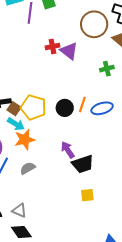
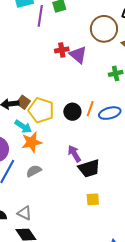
brown square: (14, 109) -> (23, 102), moved

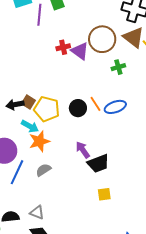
brown circle: (104, 29) -> (102, 39), moved
orange line: (90, 109) -> (95, 104), turned -49

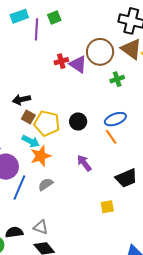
orange line: (95, 104) -> (111, 137), moved
black arrow: (15, 105) -> (22, 99), moved
black trapezoid: (98, 163) -> (126, 178), moved

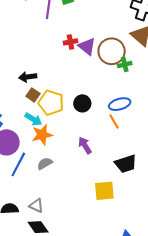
brown circle: (100, 52) -> (112, 51), moved
yellow square: (107, 207) -> (104, 191), size x1.5

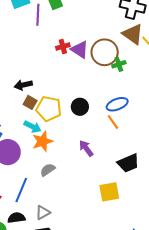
blue line: (18, 164) -> (21, 190), moved
gray triangle: (36, 206) -> (43, 213), turned -49

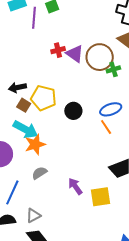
yellow pentagon: (49, 109) -> (43, 98), moved
cyan arrow: (32, 127) -> (25, 129), size x1.4
purple arrow: (86, 148) -> (75, 186), moved

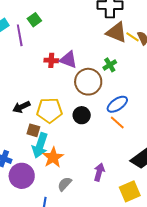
red cross: (58, 50) -> (51, 60), turned 32
brown circle: (100, 57) -> (88, 82), moved
brown square: (24, 105) -> (33, 130), moved
cyan arrow: (25, 129) -> (40, 145), turned 95
purple arrow: (75, 186) -> (99, 172), moved, turned 66

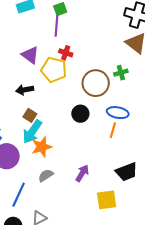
purple line: (20, 35) -> (56, 26), moved
purple triangle: (68, 60) -> (30, 55), moved
blue ellipse: (117, 104) -> (118, 113), turned 30
yellow pentagon: (49, 110) -> (54, 70), moved
orange line: (117, 122) -> (113, 130), turned 49

